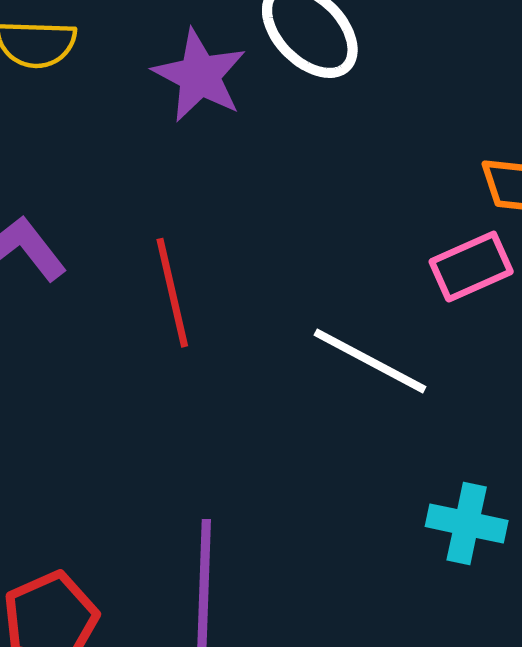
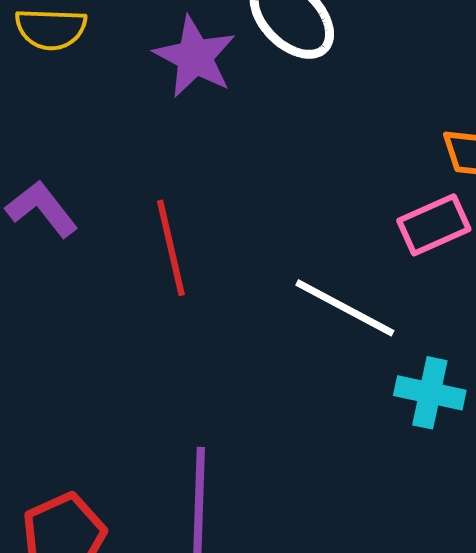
cyan cross: (467, 523) -> (430, 393), moved

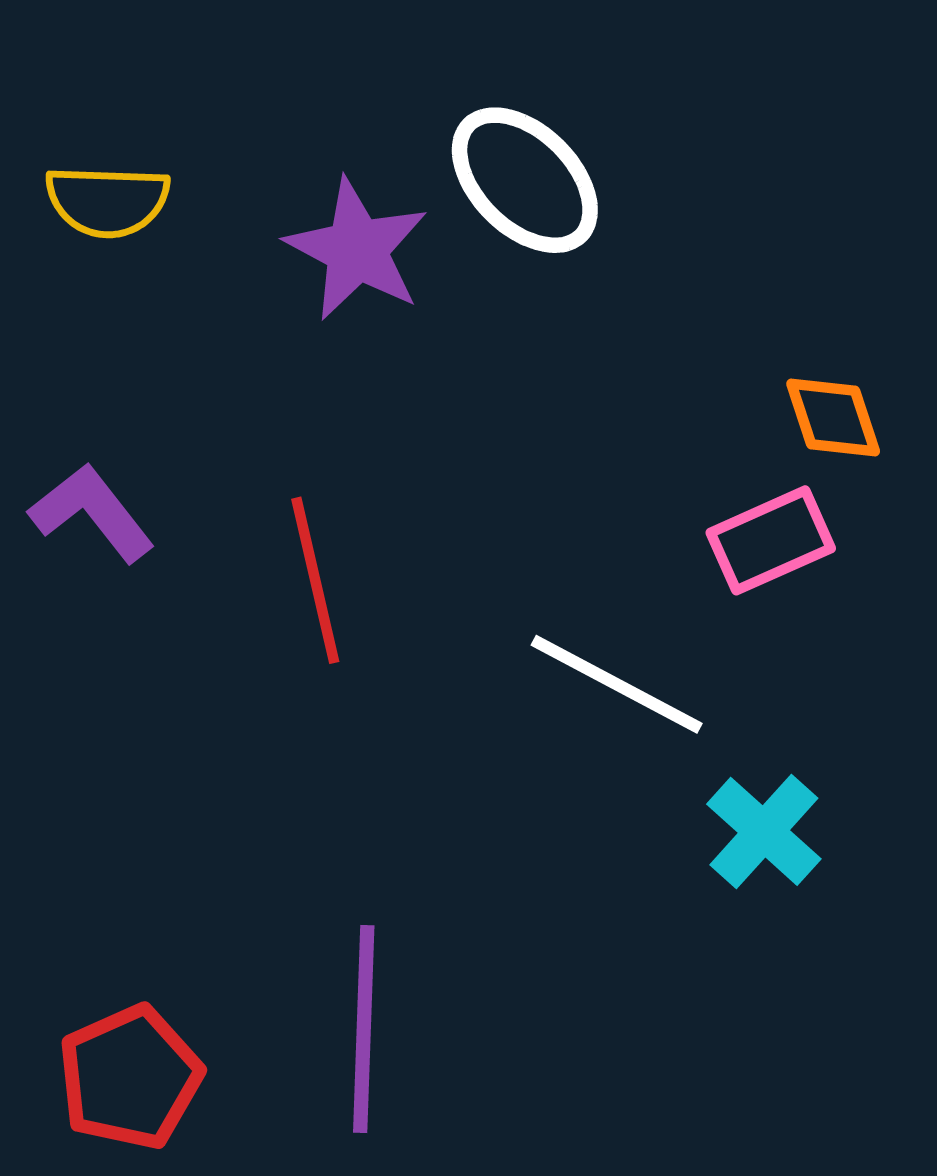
cyan cross: (430, 393) -> (764, 831), turned 30

